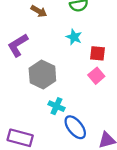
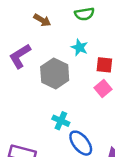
gray hexagon: (42, 74) -> (55, 74), moved

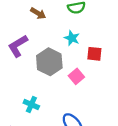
pink square: (103, 88) -> (76, 76), moved
cyan cross: (61, 121) -> (31, 104), moved

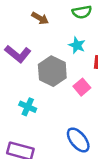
purple L-shape: (18, 46) -> (18, 54), turned -110
cyan cross: (31, 104) -> (28, 107), moved

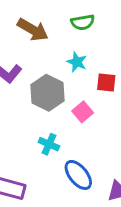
brown arrow: (40, 18) -> (33, 30), size x1.5
cyan cross: (28, 107) -> (49, 144), moved

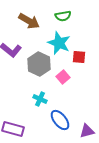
cyan star: (77, 62) -> (59, 43), size x1.6

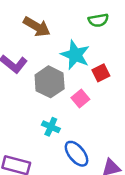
green semicircle: (63, 16) -> (98, 20), moved
red square: (79, 57) -> (101, 73), turned -32

